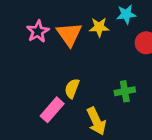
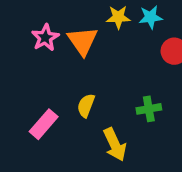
yellow star: (99, 27) -> (118, 17), moved
pink rectangle: (52, 110) -> (44, 124), moved

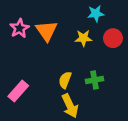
yellow star: (118, 17) -> (83, 38), moved
yellow semicircle: (86, 105) -> (65, 80), moved

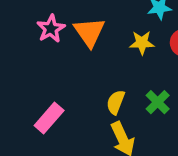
green cross: (95, 80) -> (158, 102), turned -35

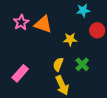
orange triangle: (89, 32) -> (43, 24), turned -36
yellow star: (142, 43) -> (70, 39), moved

